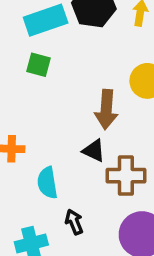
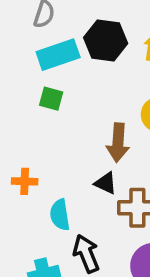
black arrow: (74, 222) -> (86, 254), size x1.5

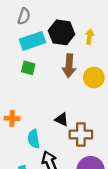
brown arrow: (118, 143) -> (69, 66), moved

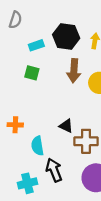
gray semicircle: (24, 16) -> (15, 20), moved
cyan rectangle: (33, 41) -> (36, 45), size x0.6

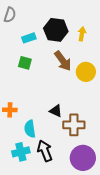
brown arrow: (74, 71) -> (63, 61), turned -40
cyan cross: (27, 183) -> (21, 152), moved

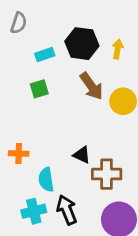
green square: (25, 63) -> (39, 89), turned -32

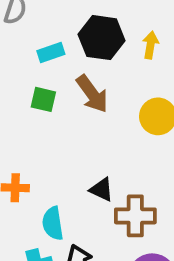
brown arrow: (91, 86) -> (92, 94), moved
green square: (39, 89) -> (43, 99), turned 30

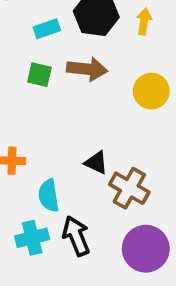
brown arrow: (92, 94) -> (87, 69), turned -48
brown cross: (135, 216) -> (129, 188), turned 30

